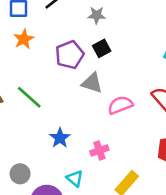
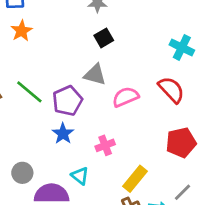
purple pentagon: (70, 55) -> (67, 101), moved

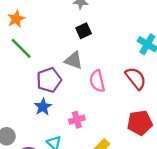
green line: (29, 92) -> (21, 48), moved
pink semicircle: (126, 97) -> (97, 81), turned -85

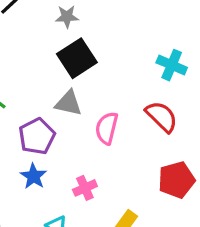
black square: (84, 31) -> (77, 58), size x1.6
pink semicircle: (97, 81) -> (107, 128), turned 35

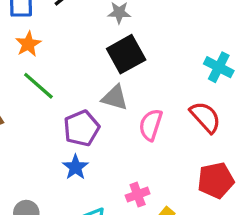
pink cross: (85, 188) -> (138, 195), moved

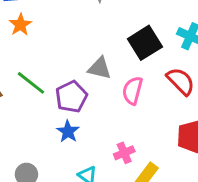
black square: (126, 54) -> (145, 43), moved
green line: (38, 86) -> (31, 83), moved

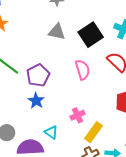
gray triangle: (100, 68) -> (57, 32), moved
pink semicircle: (133, 91) -> (82, 70), turned 150

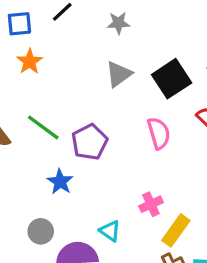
gray triangle: (57, 32) -> (119, 74), turned -48
blue star: (36, 101) -> (60, 182), moved

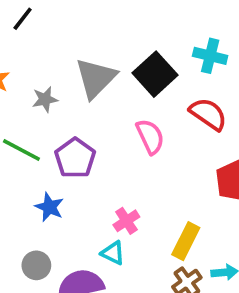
gray star: (118, 23) -> (45, 99), moved
gray triangle: (119, 74) -> (96, 78), size x1.4
pink cross: (151, 204) -> (126, 221), moved

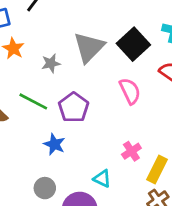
pink cross: (126, 221) -> (131, 151), moved

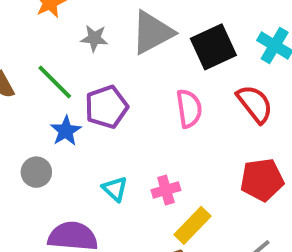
blue star: (54, 144) -> (66, 131), moved
cyan triangle: (102, 179) -> (115, 189), moved
gray circle: (45, 188) -> (36, 172), moved

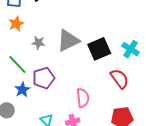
pink semicircle: (189, 109) -> (83, 98), moved

